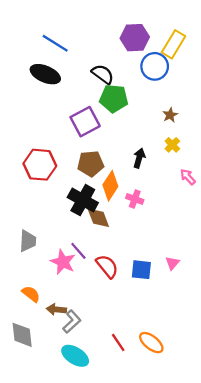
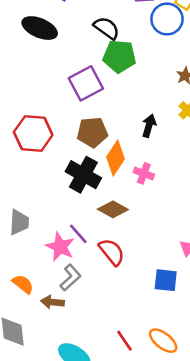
brown diamond: (98, 218) -> (113, 209), moved, turned -40
blue square: (141, 270) -> (166, 280), moved
gray L-shape: (72, 322) -> (71, 278), moved

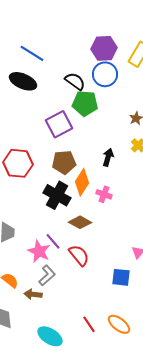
blue circle: (167, 19) -> (105, 74), moved

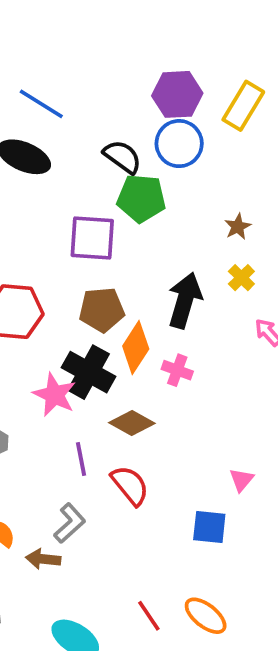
purple square: (59, 124) -> (92, 238), turned 32
black arrow: (108, 157) -> (185, 300), size x1.6
purple line: (53, 241) -> (81, 459), turned 30
pink star: (39, 251) -> (54, 395), moved

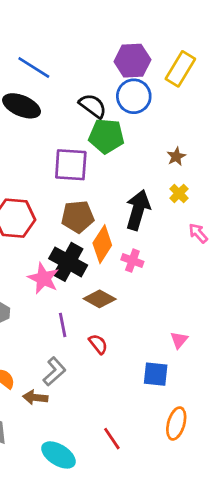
red semicircle: (130, 485) -> (98, 344), size x0.7
orange ellipse: (206, 616) -> (176, 423), moved, turned 68

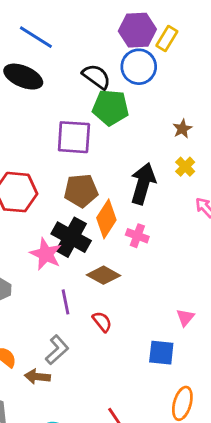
yellow rectangle: (180, 69) -> (167, 39), moved, size x0.7

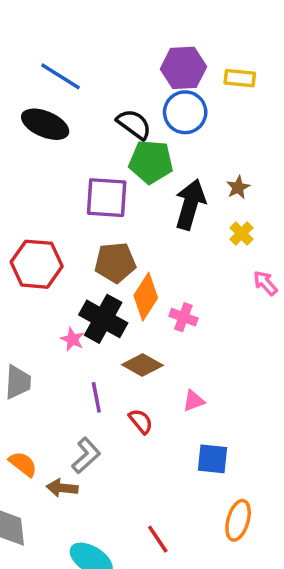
yellow rectangle: (167, 39) -> (240, 78), moved, turned 65
black arrow: (143, 184) -> (190, 204), moved
pink star: (46, 254) -> (72, 339), size x0.6
pink triangle: (185, 317) -> (194, 401), moved, turned 30

